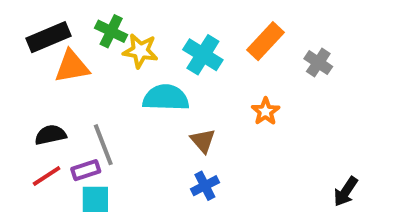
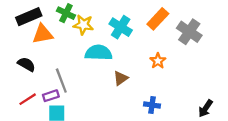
gray cross: (318, 63) -> (189, 32), size x1.5
black semicircle: (50, 135) -> (26, 64), moved, turned 42
brown triangle: (203, 141) -> (121, 78), turned 35
blue cross: (205, 186) -> (152, 105), moved, turned 35

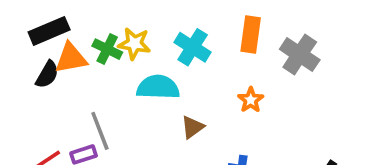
green cross: (66, 13) -> (107, 49), moved
orange rectangle: (158, 19) -> (251, 35), turned -35
black semicircle: (26, 64) -> (47, 75), moved, turned 90

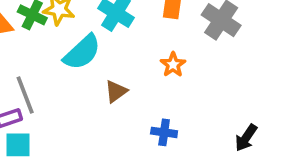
cyan semicircle: (158, 87) -> (82, 52), turned 135

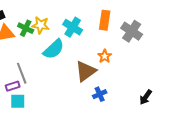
brown triangle: (116, 91) -> (86, 71), moved, size x1.6
blue cross: (164, 132) -> (100, 94), turned -32

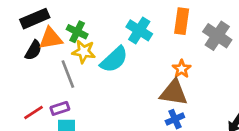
yellow star: (41, 25) -> (84, 52), moved
brown triangle: (86, 71) -> (174, 93), moved, turned 45
gray line: (22, 73) -> (68, 74), moved

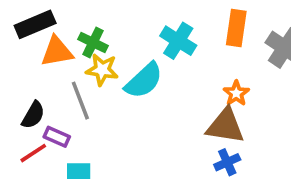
black semicircle: (33, 50) -> (33, 115), moved
purple rectangle: (60, 108) -> (57, 137), moved, turned 42

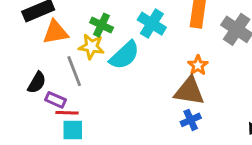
green cross: (93, 43) -> (102, 25), moved
red line: (33, 153) -> (67, 113), moved, turned 35

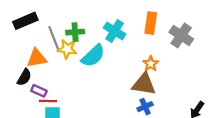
green cross: (102, 25) -> (75, 32), turned -30
orange triangle: (55, 32) -> (37, 58), moved
gray line: (74, 71) -> (54, 38), moved

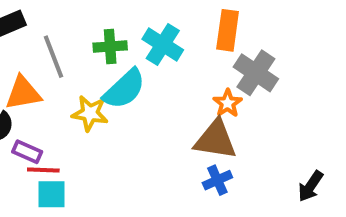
green cross: (75, 32) -> (110, 46), moved
gray cross: (181, 35) -> (256, 73), moved
yellow star: (67, 49) -> (90, 113), moved

